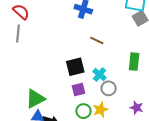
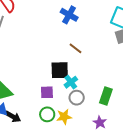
green rectangle: (134, 62) -> (106, 96), moved
black square: (75, 67) -> (60, 70), moved

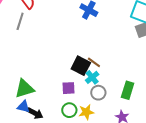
brown line: (75, 48) -> (94, 62), moved
black square: (60, 70) -> (81, 66), turned 30

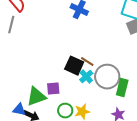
purple square: (69, 88) -> (53, 89), moved
green triangle: (24, 89) -> (36, 97), moved
gray circle: (98, 93) -> (107, 77), moved, size x1.6

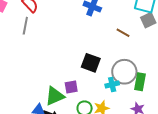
brown line: (87, 62) -> (123, 33), moved
cyan cross: (86, 77) -> (112, 85), moved, turned 32

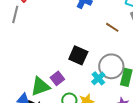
cyan cross: (112, 85) -> (98, 78), turned -32
purple square: (71, 87) -> (57, 78), turned -32

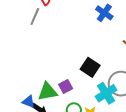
cyan cross: (98, 78) -> (106, 93), size x1.5

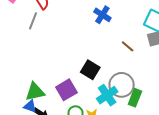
purple square: (66, 87) -> (66, 90), size x1.5
green triangle: (48, 92) -> (35, 92), moved

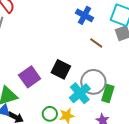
blue cross: (102, 15) -> (84, 15), moved
purple square: (66, 90) -> (30, 77), moved

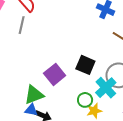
green circle: (50, 114) -> (85, 100), moved

